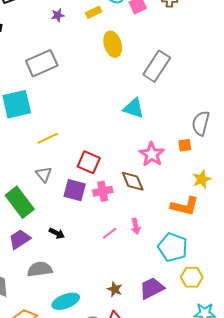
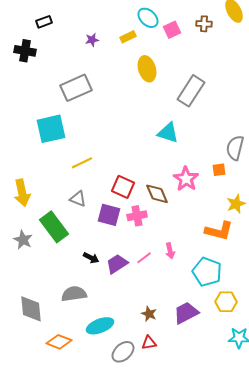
gray triangle: (44, 174) -> (78, 199), turned -30
brown diamond: (133, 181) -> (157, 194), moved
purple trapezoid: (20, 239) -> (117, 264), moved

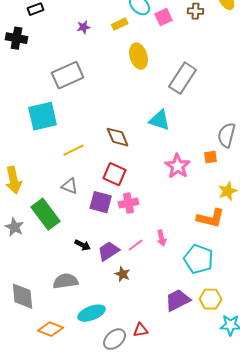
brown diamond: (157, 194) -> (118, 137), moved
yellow hexagon: (226, 302) -> (211, 299), moved
brown star: (149, 314) -> (123, 274), moved

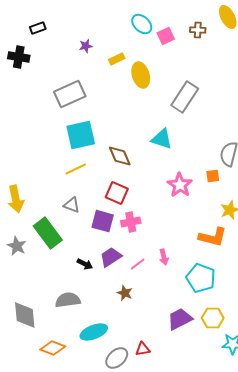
yellow rectangle: (120, 24) -> (117, 59), moved
cyan square: (43, 116) -> (81, 135), moved
purple trapezoid: (109, 251) -> (111, 257), moved

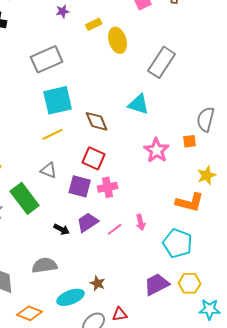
brown star: (125, 293) -> (98, 283), moved

